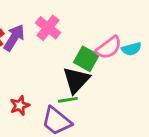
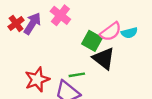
black triangle: (76, 80) -> (104, 58), moved, turned -35
red star: (20, 105) -> (37, 80), size x1.5

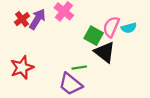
pink semicircle: (111, 32) -> (111, 27), turned 150
red star: (37, 80) -> (22, 68), moved

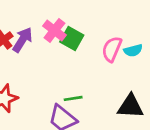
green square: (94, 36) -> (72, 38), moved
black triangle: (105, 52) -> (130, 106), moved, turned -35

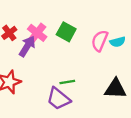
pink cross: (54, 30) -> (37, 33), moved
purple arrow: (22, 40) -> (27, 46), moved

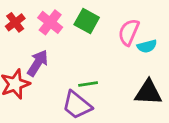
cyan semicircle: (118, 42) -> (147, 46), moved
purple arrow: (27, 46) -> (38, 63), moved

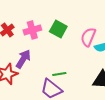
pink cross: (50, 22) -> (32, 30), turned 36

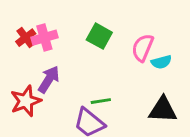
pink cross: (32, 30) -> (44, 38), moved

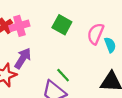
cyan semicircle: (161, 62) -> (110, 45), turned -96
green line: (101, 101) -> (63, 75), turned 56

